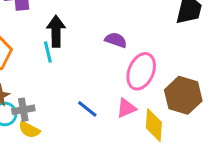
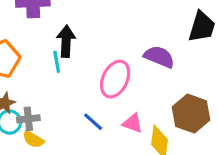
purple semicircle: (116, 40) -> (159, 57), moved, size x1.4
pink ellipse: (141, 71) -> (115, 79), moved
pink triangle: (126, 108) -> (133, 123), turned 40

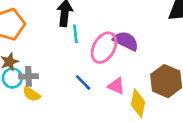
purple semicircle: (159, 57) -> (126, 41), moved
cyan line: (57, 62) -> (75, 34), moved

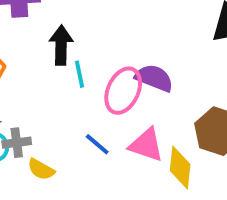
pink triangle: (116, 86) -> (146, 145), size x1.4
yellow semicircle: (31, 94) -> (41, 169), moved

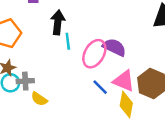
blue line: (97, 144) -> (100, 87), moved
pink triangle: (146, 145) -> (124, 81), moved

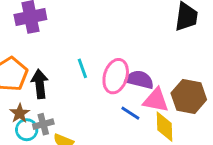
black arrow: (58, 22) -> (40, 84), moved
purple semicircle: (114, 47) -> (140, 80), moved

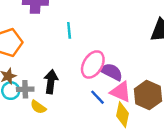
cyan line: (82, 68) -> (69, 30), moved
black arrow: (40, 84) -> (51, 82), moved

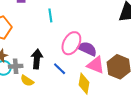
blue line: (98, 97) -> (60, 69), moved
yellow diamond: (123, 115) -> (84, 84), moved

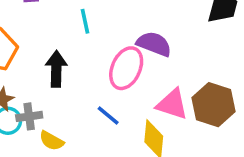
purple semicircle: (87, 49) -> (154, 44), moved
black arrow: (37, 59) -> (56, 69), moved

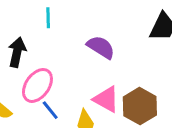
pink ellipse: (126, 68) -> (37, 85), moved
blue line: (108, 115) -> (50, 110), moved

